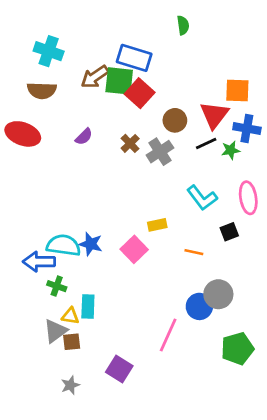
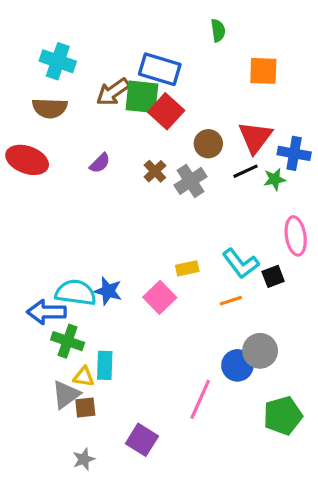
orange square: (237, 90) -> (263, 71), moved
cyan L-shape: (202, 198) -> (241, 263), moved
orange line: (194, 252) -> (231, 301), turned -30
green cross: (57, 286) -> (68, 341), size x1.4

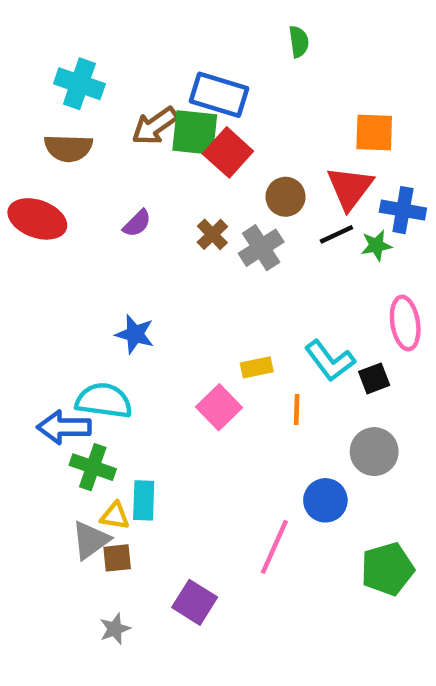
orange square: (263, 71) -> (374, 132), moved
blue star: (108, 291) -> (135, 334), moved
orange line: (231, 301) -> (297, 409), moved, turned -70
gray circle: (260, 351) -> (374, 452), moved

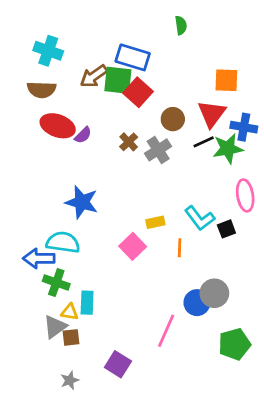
red ellipse: (37, 219) -> (58, 126), moved
green star: (376, 246) -> (228, 149), size x1.6
blue star: (135, 334) -> (82, 202), size x1.4
gray circle: (374, 452) -> (214, 293), moved

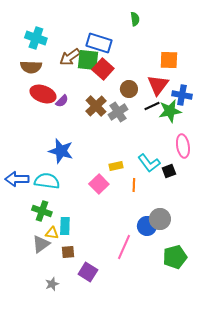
brown cross: (129, 142) -> (96, 106), size x1.5
blue arrow: (39, 258) -> (17, 179), moved
brown square: (71, 337) -> (68, 252), moved

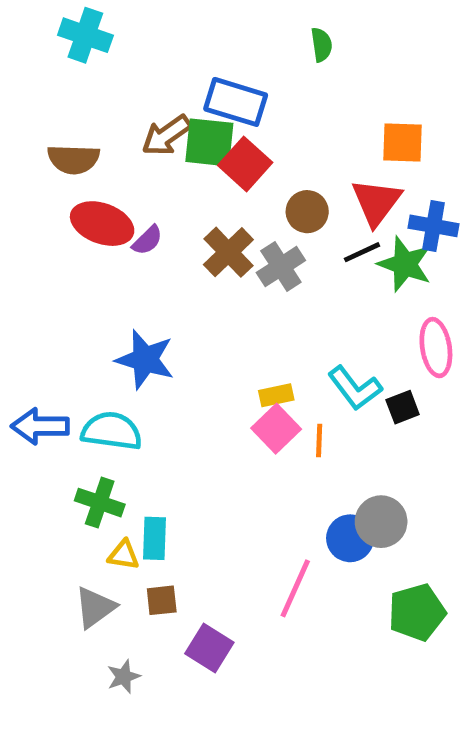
cyan cross: (36, 38) -> (85, 35), moved
green star: (170, 111) -> (405, 264), turned 30
pink square: (99, 184) -> (276, 429), moved
gray triangle: (41, 244) -> (95, 607), moved

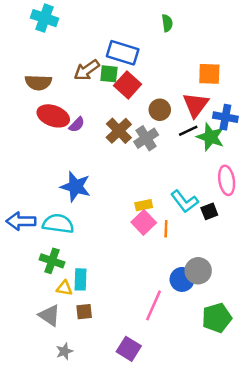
green square: (209, 142) -> (109, 74), size x0.7
gray triangle: (95, 607) -> (49, 315), turned -50
purple square: (209, 648) -> (129, 349), moved

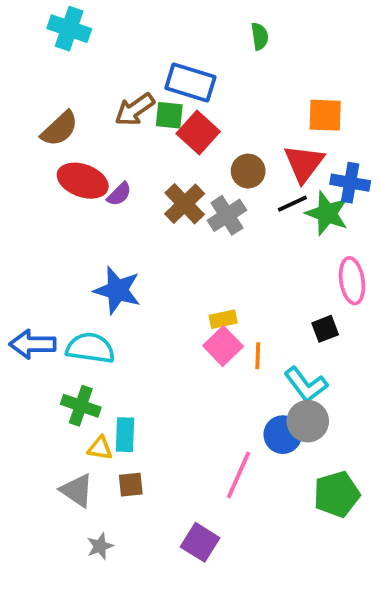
brown semicircle: (38, 82) -> (60, 129), turned -45
cyan L-shape: (185, 201) -> (306, 385), moved

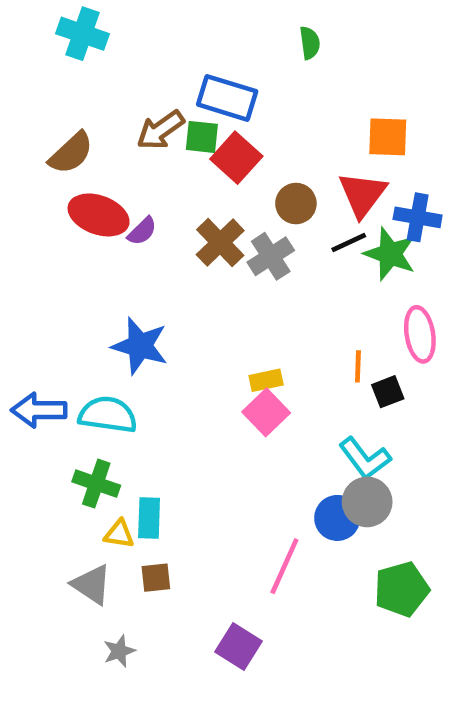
orange line: (258, 356) -> (358, 366), moved

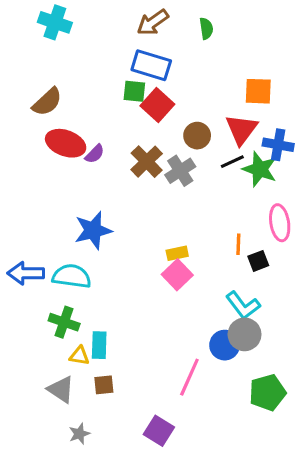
brown arrow: (161, 130) -> (153, 22), moved
blue star: (140, 346) -> (93, 230), turned -30

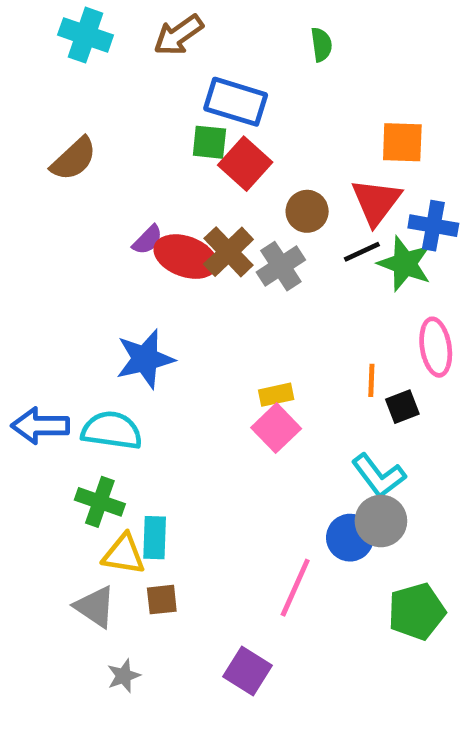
brown arrow: (153, 22) -> (178, 35), moved
red ellipse: (66, 143) -> (186, 257), moved
yellow triangle: (79, 356) -> (124, 554), size x1.4

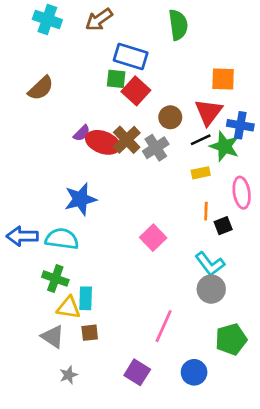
green semicircle: (321, 45) -> (178, 25), size x1.6
yellow rectangle: (276, 395) -> (201, 173), moved
blue circle: (350, 538) -> (194, 372), moved

